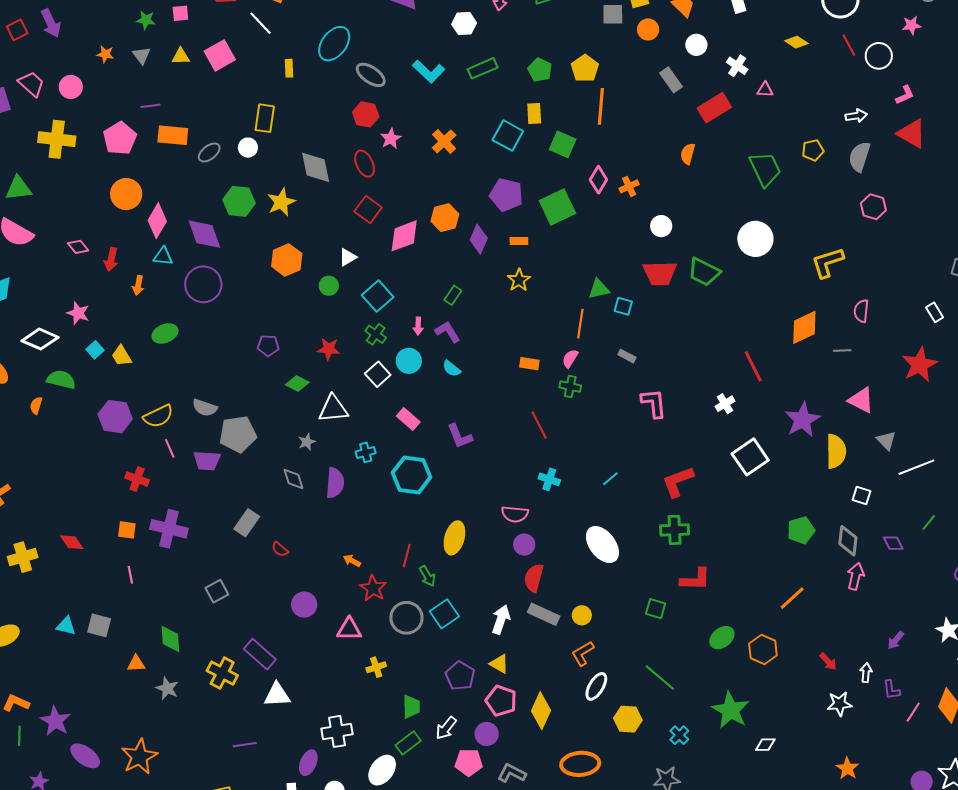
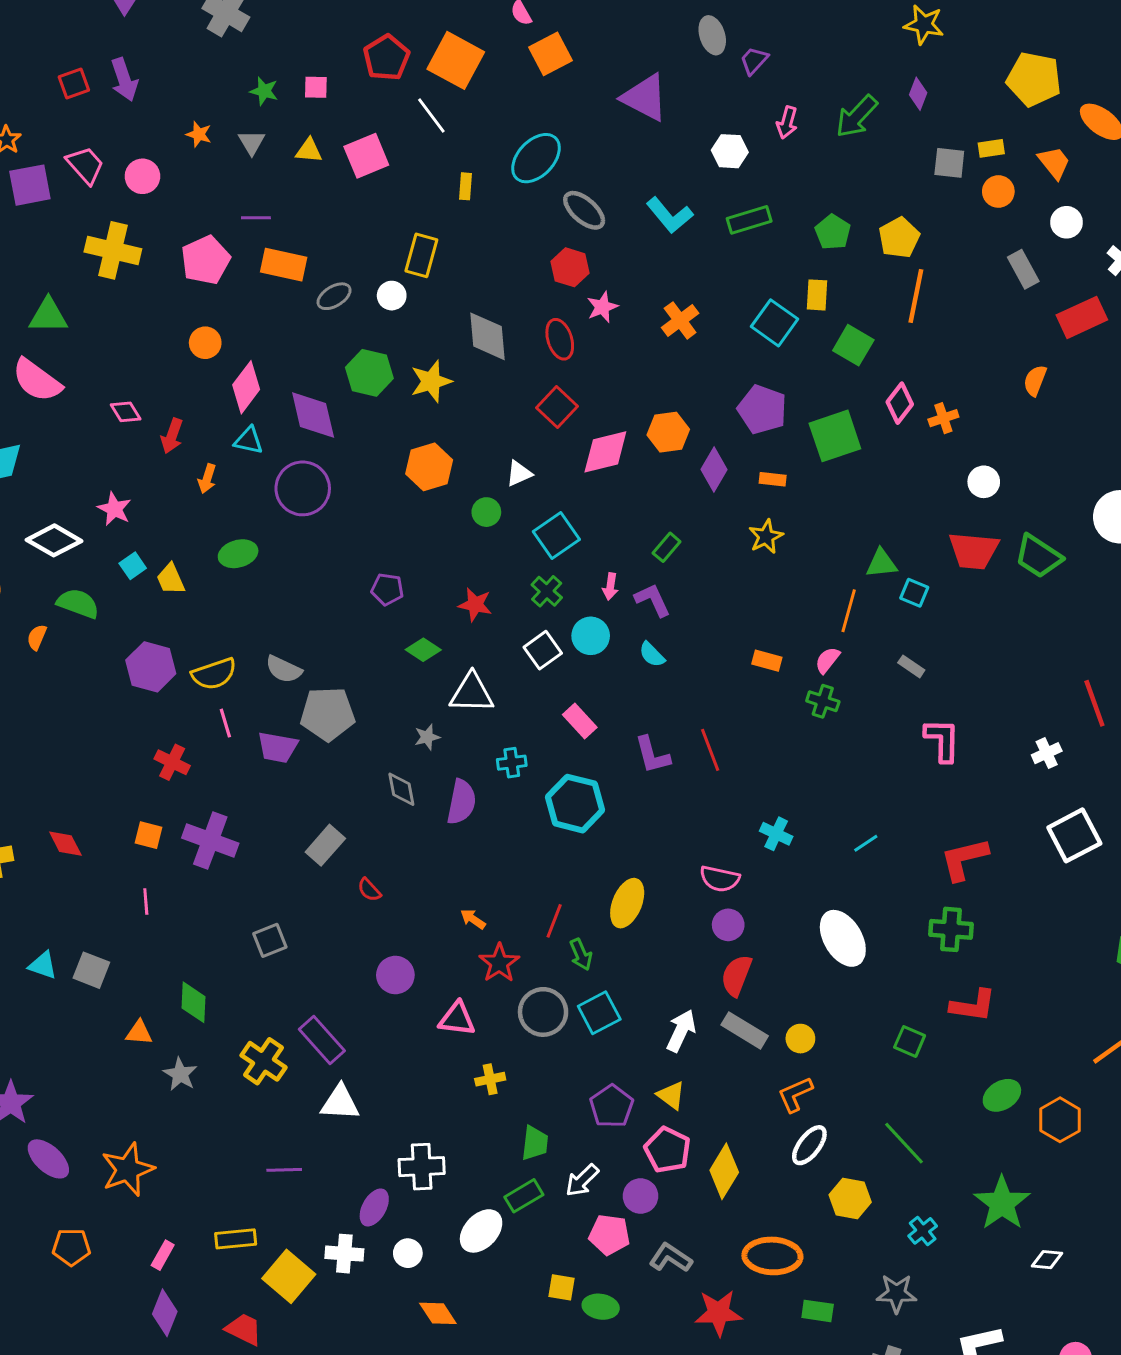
orange circle: (126, 194) -> (205, 343), size x0.7
red line: (539, 425) -> (710, 750), moved

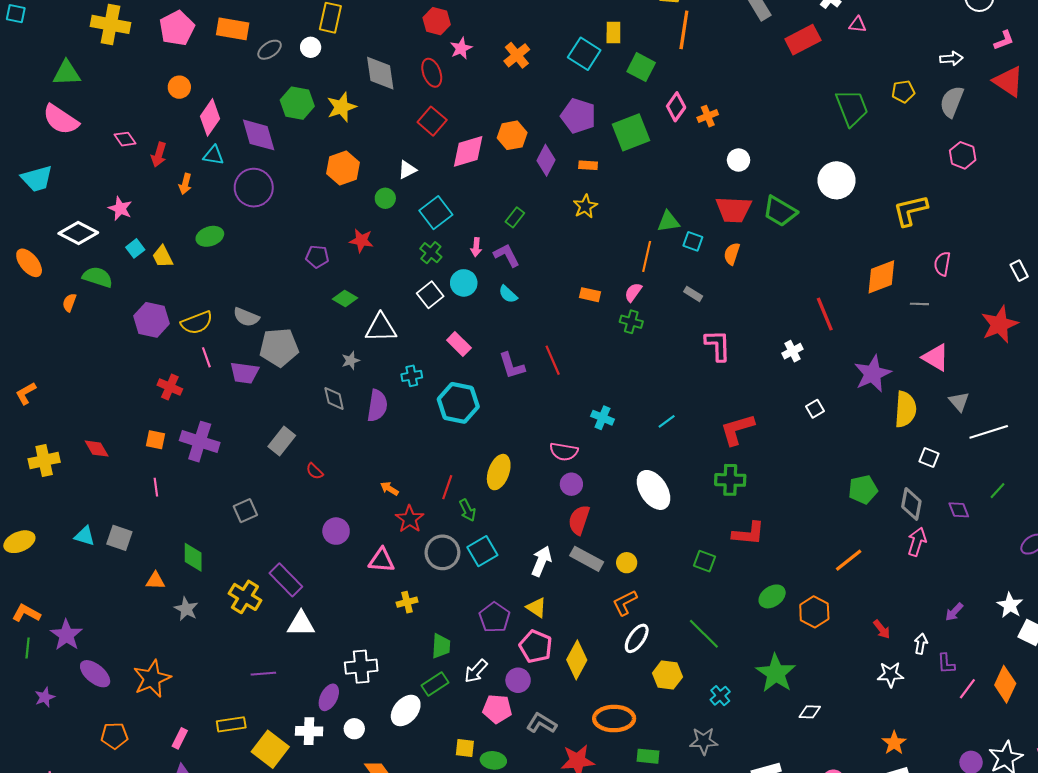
orange semicircle: (1035, 380) -> (732, 254), moved
red star: (475, 605) -> (361, 241), moved
white square: (1074, 835) -> (815, 409), size x0.5

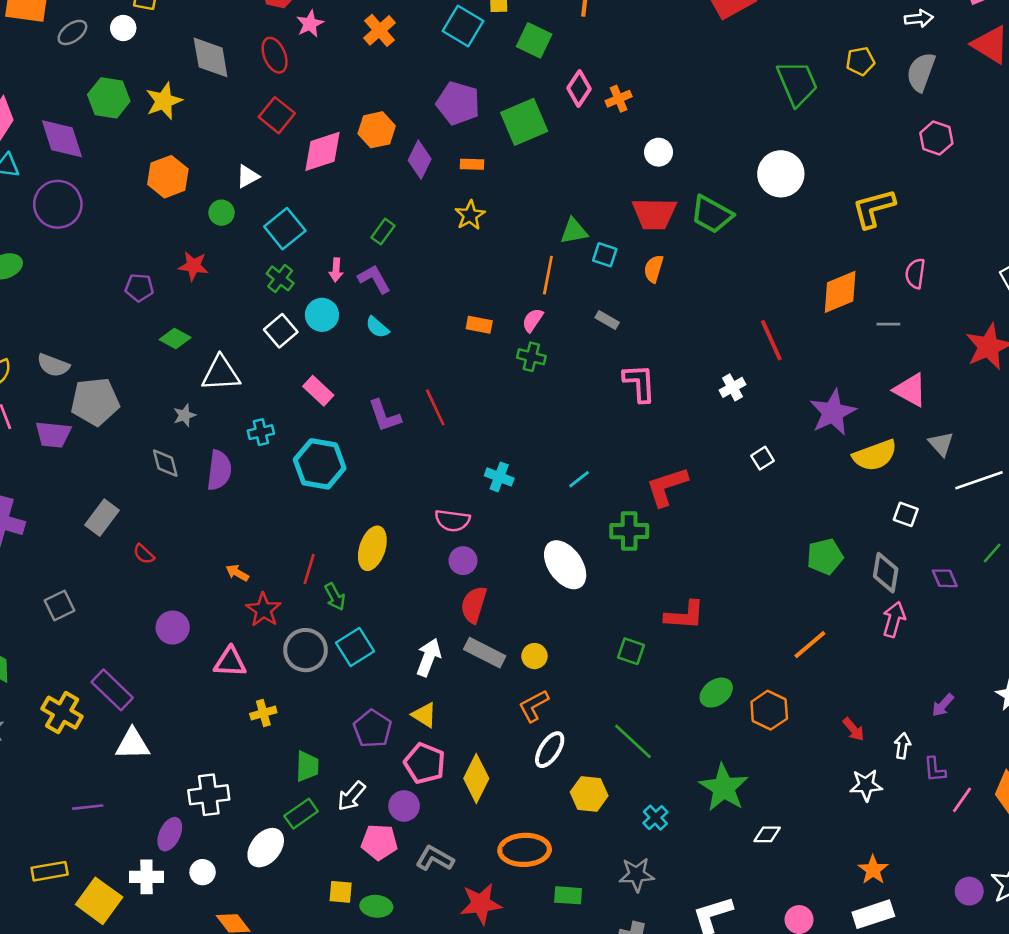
yellow semicircle: (905, 409) -> (875, 455), turned 68
green cross: (730, 480) -> (629, 531), moved

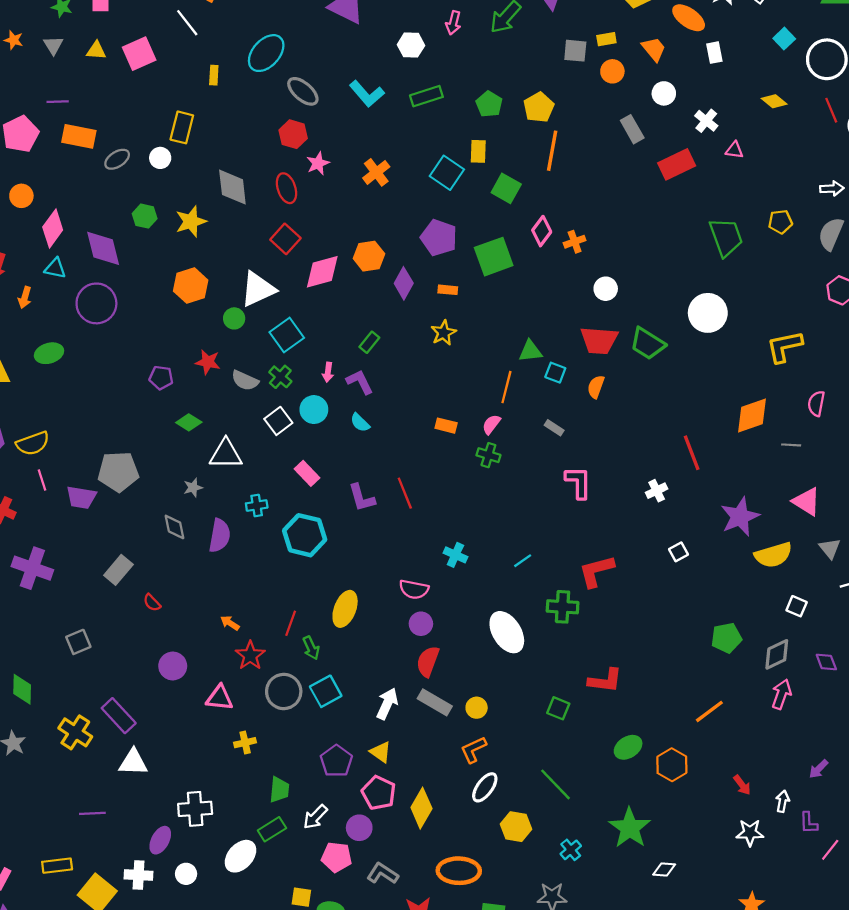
green hexagon: (109, 98) -> (145, 216), size x0.7
white triangle: (248, 176) -> (258, 289), size x1.8
gray semicircle: (53, 365) -> (245, 380), moved
gray diamond: (886, 573) -> (777, 654), turned 52

